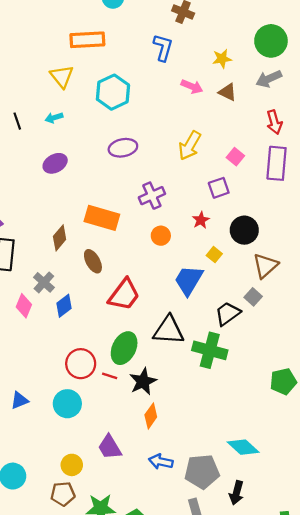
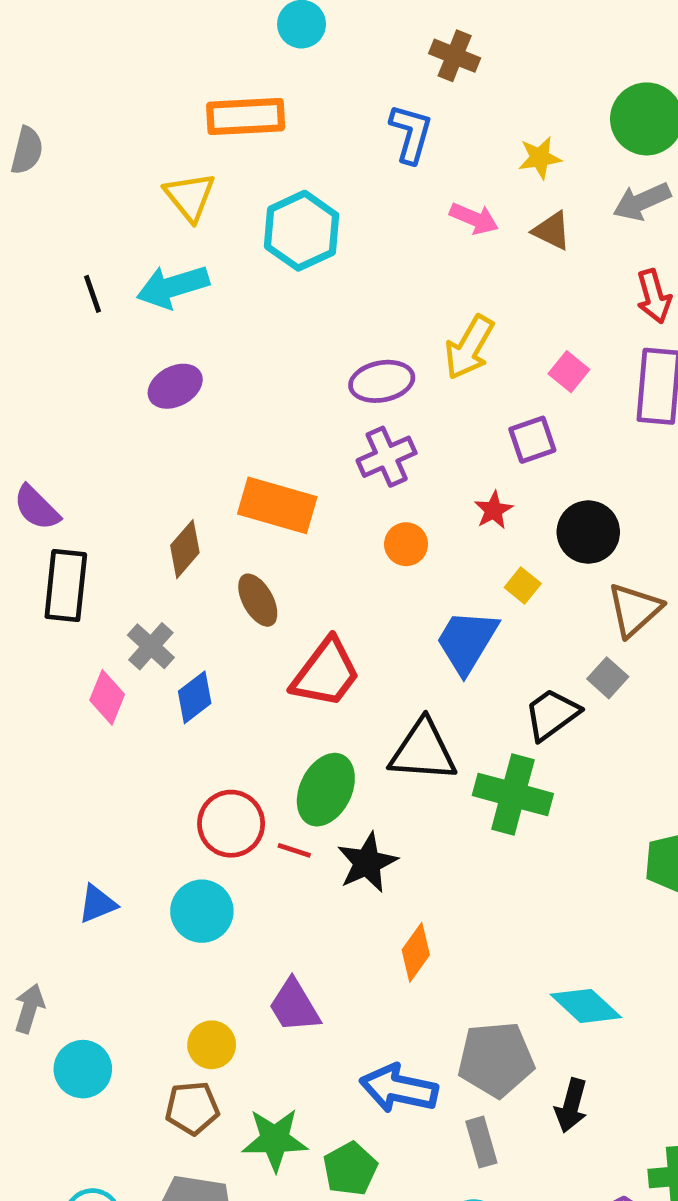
cyan arrow: (54, 118) -> (173, 287), size x1.8
purple ellipse: (123, 148) -> (382, 381), moved
orange diamond: (151, 416) -> (416, 952), moved
blue arrow: (161, 462) -> (399, 1089), moved, size x1.4

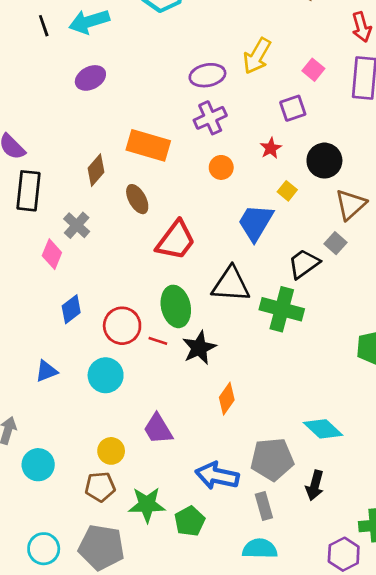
blue diamond: (195, 697) -> (71, 309), moved
green ellipse: (326, 790) -> (176, 306), turned -39

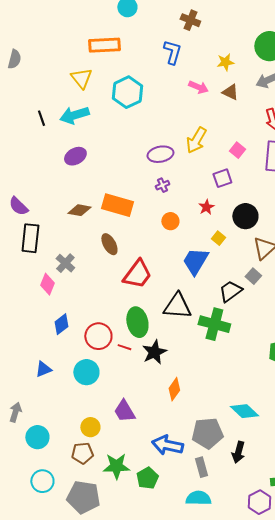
purple cross: (210, 118) -> (162, 185), size x0.6
brown diamond: (96, 170) -> (79, 210), moved, turned 60
cyan circle: (44, 549) -> (42, 481), moved

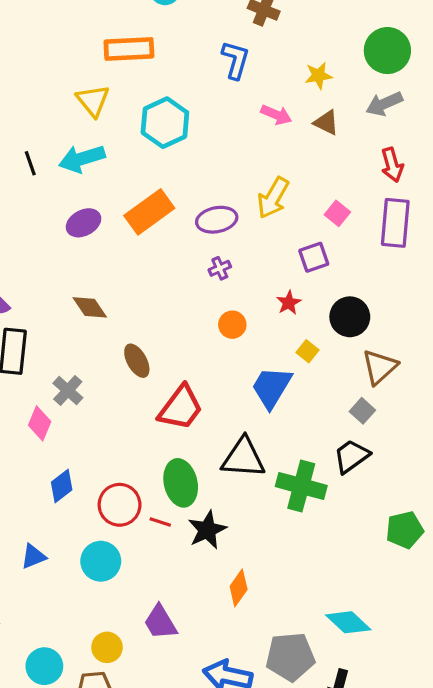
orange rectangle: (117, 205) -> (149, 212), moved, turned -52
brown diamond: (79, 210) -> (90, 307), turned 45
black trapezoid: (230, 291) -> (351, 456), moved
cyan circle: (37, 437) -> (44, 666), moved

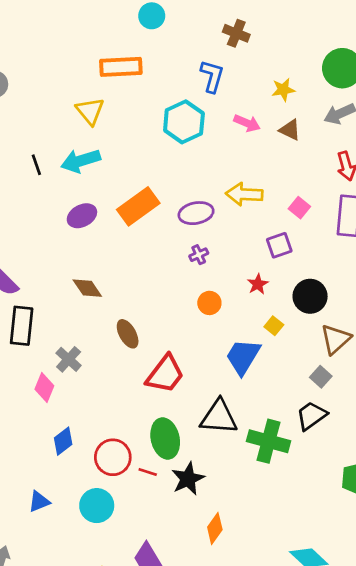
cyan hexagon: (165, 123) -> (184, 122), moved
yellow arrow: (273, 198) -> (244, 194), turned 63

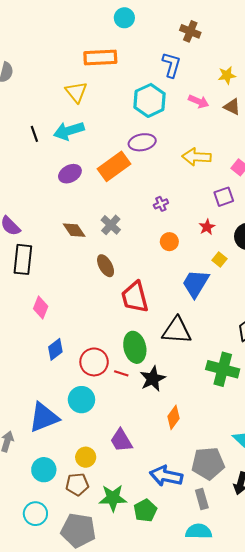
purple ellipse: (196, 213) -> (142, 142), moved
gray cross: (69, 359) -> (111, 225), moved
red trapezoid: (165, 374) -> (135, 297), turned 128
green cross: (268, 441) -> (223, 369), moved
blue triangle: (39, 502) -> (44, 417), moved, size x1.8

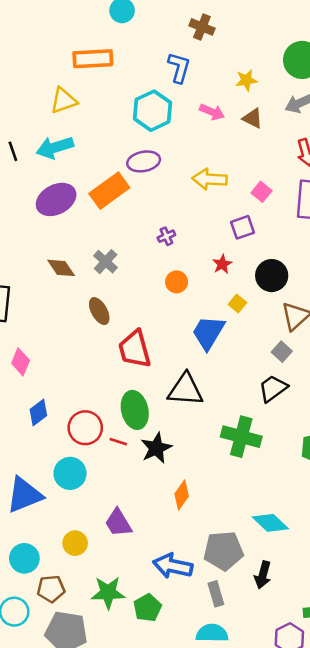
yellow triangle: (76, 92) -> (64, 101), turned 50
purple ellipse: (70, 174) -> (56, 199), size x1.4
brown pentagon: (77, 484) -> (51, 589), moved

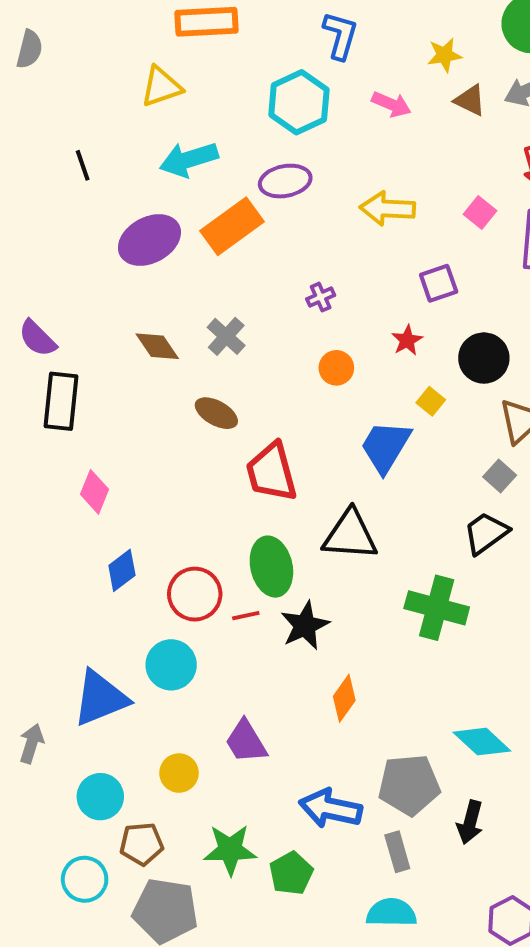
brown triangle: (253, 118) -> (470, 100), moved
cyan arrow: (55, 147) -> (189, 159), moved
pink square: (262, 192) -> (480, 212), moved
brown ellipse: (99, 311) -> (216, 413), turned -32
red line: (118, 442) -> (246, 616), turned -30

